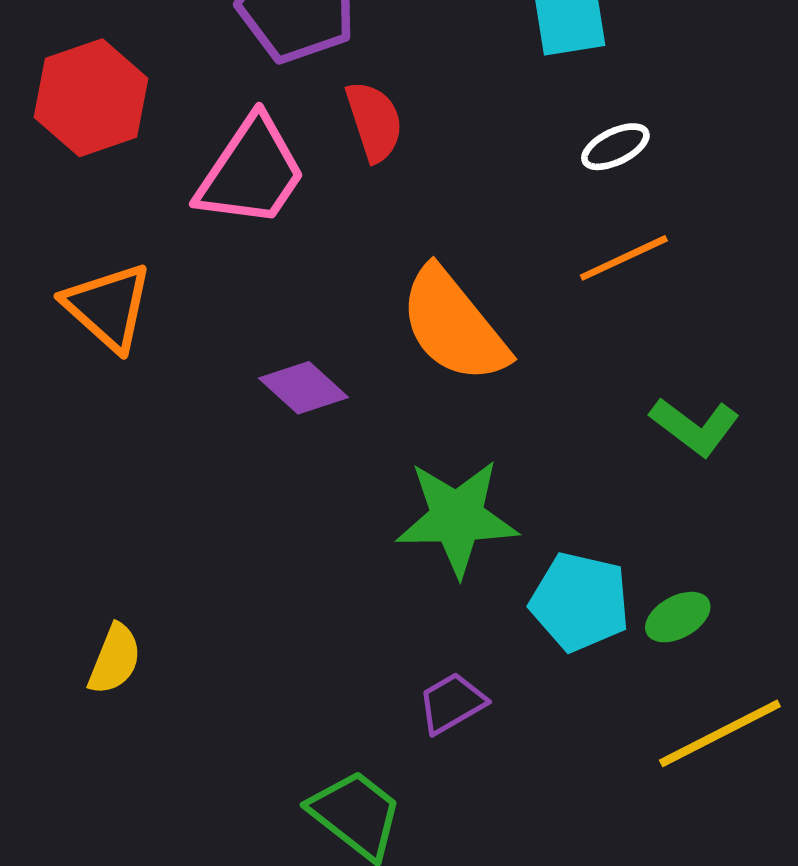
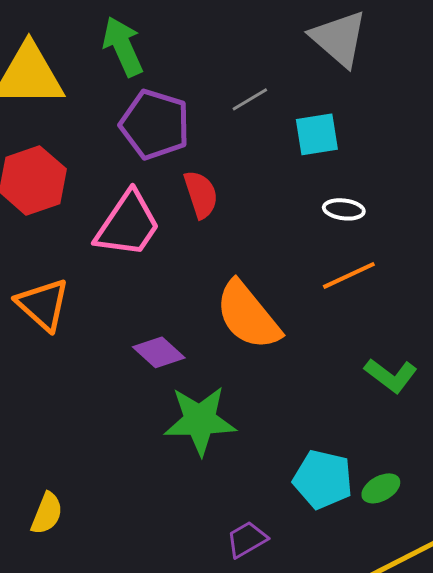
white ellipse: (615, 147) -> (344, 209), turned 33
green star: (457, 518) -> (200, 420), moved

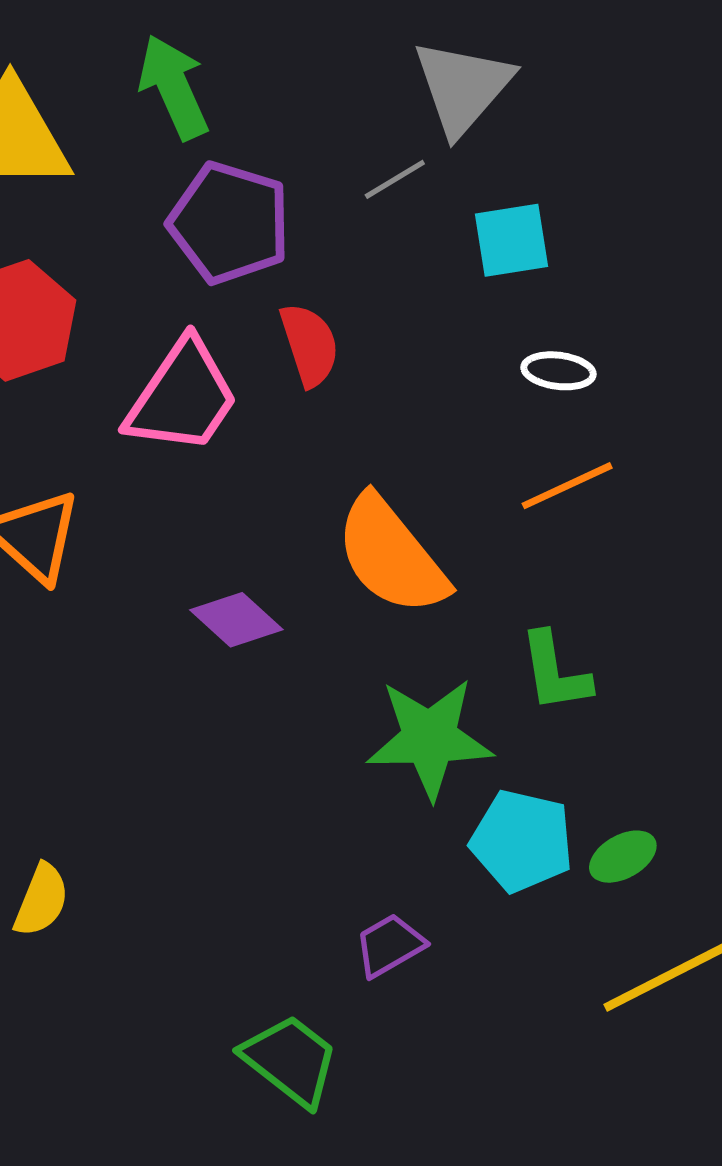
gray triangle: (339, 38) -> (463, 87), moved, turned 30
green L-shape: (391, 375) -> (555, 672), moved, turned 44
green star: (200, 420) -> (430, 738), moved

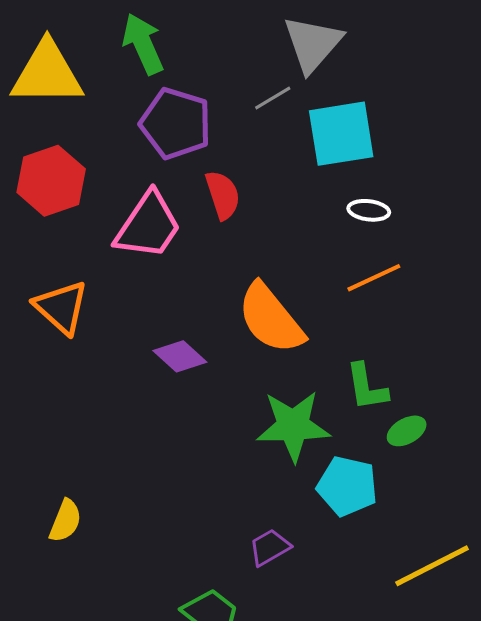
cyan square: (511, 240) -> (341, 134), size x1.5
green ellipse: (623, 857) -> (407, 431), moved

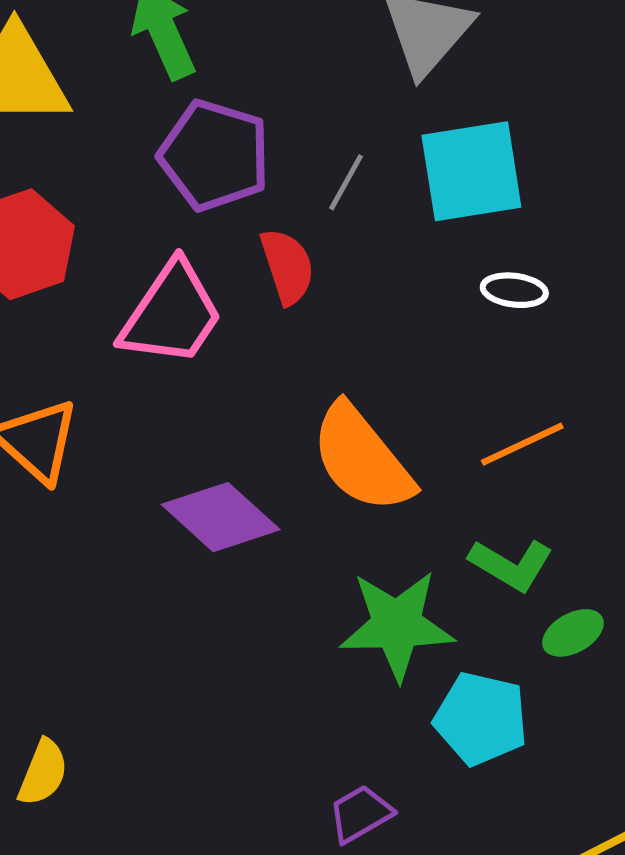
gray line: (273, 98) -> (346, 182), moved, turned -30
orange line: (374, 278) -> (522, 444), moved
purple diamond: (180, 356) -> (221, 517), size x1.4
green L-shape: (367, 387) -> (511, 565), turned -50

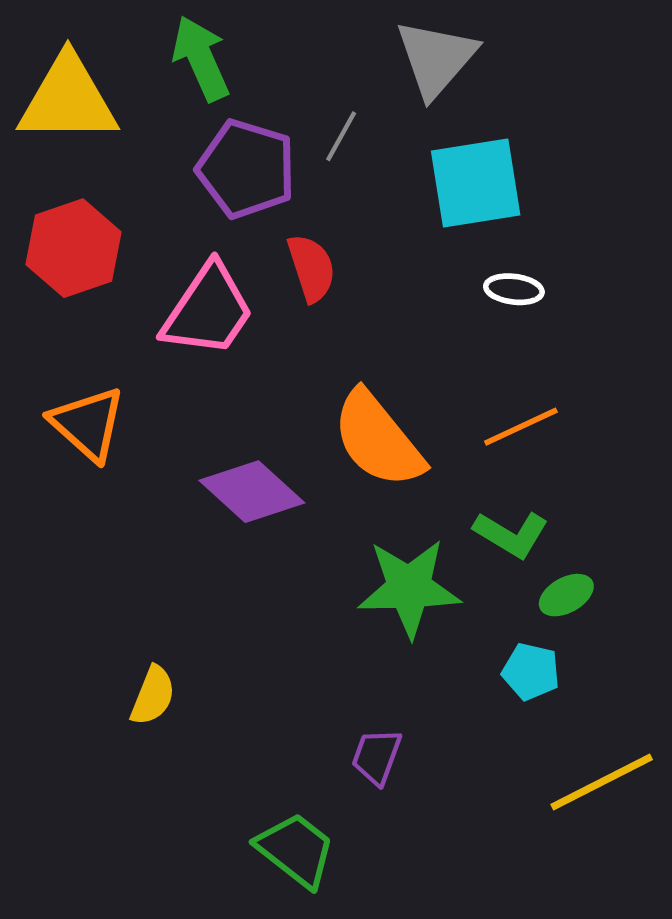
gray line: (346, 182) -> (341, 136), moved
cyan pentagon: (481, 719) -> (531, 672), moved, size x0.7
yellow semicircle: (43, 773) -> (153, 696), moved
purple trapezoid: (360, 814) -> (377, 757), turned -40

